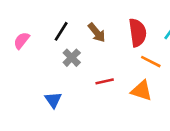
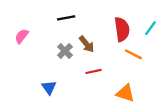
black line: (61, 31) -> (66, 18), moved, turned 48
brown arrow: (97, 33) -> (87, 44), moved
orange triangle: (142, 91) -> (125, 93), moved

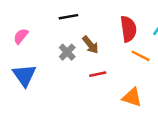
blue triangle: (49, 87) -> (24, 75), moved, size x1.5

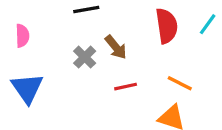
pink semicircle: (21, 36) -> (22, 36), turned 140
orange line: (141, 56) -> (180, 83), moved

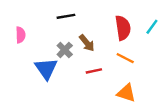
orange line: (180, 83) -> (125, 58), moved
blue triangle: (27, 88) -> (46, 69), moved

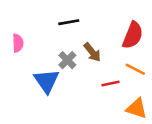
red semicircle: (123, 28) -> (133, 35), turned 30
red line: (94, 71) -> (111, 84), moved

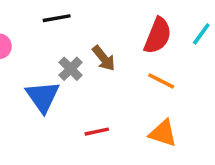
black line: (69, 22) -> (57, 18), moved
red line: (111, 84) -> (97, 132), moved

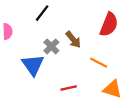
black line: (57, 18) -> (42, 13), turned -42
orange line: (161, 81) -> (99, 63), moved

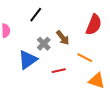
blue triangle: (33, 65) -> (28, 60), turned 30
red line: (69, 88) -> (59, 71), moved

